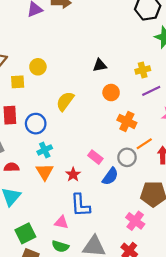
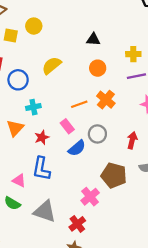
orange line: (144, 144) -> (79, 104), moved
cyan cross: (45, 150) -> (33, 107), moved

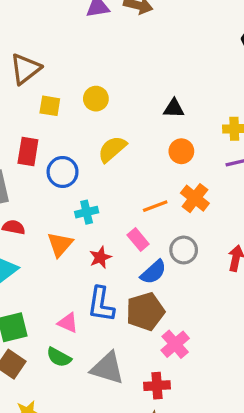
yellow circle: (34, 26) -> (96, 99), moved
brown pentagon: (114, 175) -> (145, 311), moved, turned -30
red cross: (77, 224) -> (157, 386), turned 35

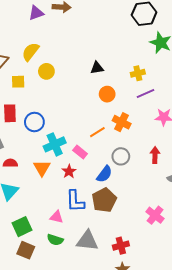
yellow semicircle: (112, 149) -> (31, 52), moved
cyan cross: (87, 212) -> (55, 144), size x1.5
pink rectangle: (138, 240) -> (80, 152), moved
pink cross: (175, 344) -> (155, 215), moved

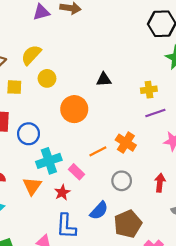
orange circle: (107, 94) -> (74, 109), moved, size x1.5
blue semicircle: (104, 174) -> (99, 211), moved
brown pentagon: (104, 200) -> (128, 224), moved

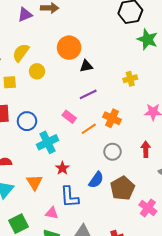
yellow cross: (149, 90) -> (130, 79), moved
orange circle: (74, 109) -> (69, 48), moved
purple line: (155, 113) -> (88, 94), moved
pink rectangle: (77, 172) -> (69, 117), moved
orange triangle: (32, 186) -> (34, 182), moved

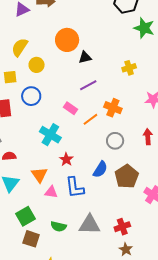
blue circle: (27, 121) -> (31, 96), moved
cyan cross: (47, 142) -> (50, 135), turned -30
pink triangle: (52, 213) -> (51, 192), moved

